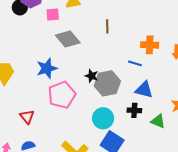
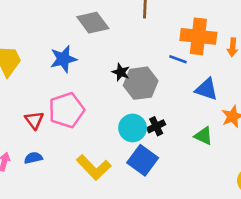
orange cross: (150, 45) -> (198, 36), size x1.5
blue triangle: (144, 90) -> (207, 89), moved
pink pentagon: (62, 95) -> (66, 110), moved
black cross: (134, 110) -> (156, 126), moved, turned -32

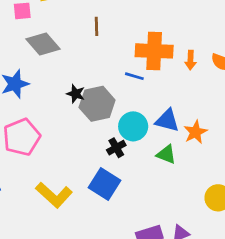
blue triangle: (207, 89) -> (167, 121), moved
cyan circle: (133, 128) -> (133, 126), moved

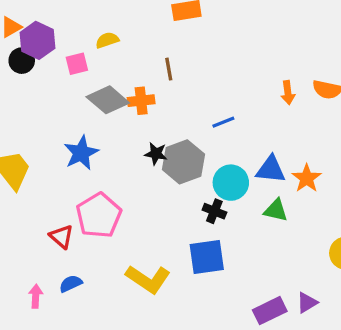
orange cross: (154, 51) -> (141, 101), moved, size x0.6
blue line: (134, 76) -> (223, 122), turned -30
black cross: (116, 148) -> (214, 211), turned -30
blue square: (104, 184) -> (207, 257), turned -32

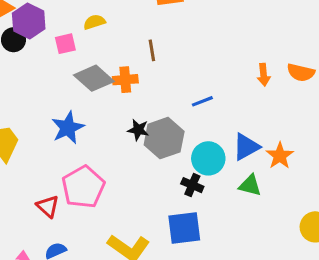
blue triangle: (271, 169) -> (246, 147), turned -36

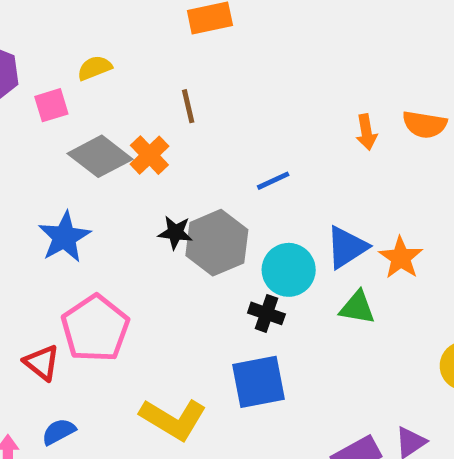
orange cross: (125, 80) -> (149, 155), turned -35

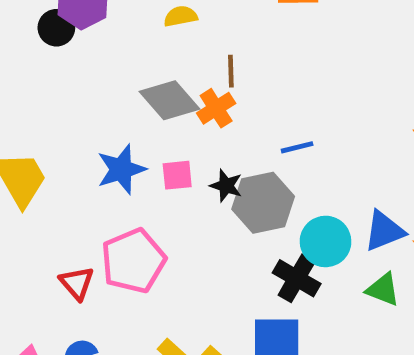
pink square: (51, 105) -> (177, 175), moved
brown line: (188, 106) -> (231, 71), moved
blue line: (273, 181) -> (297, 147), moved
black cross: (266, 313) -> (297, 278), size x1.4

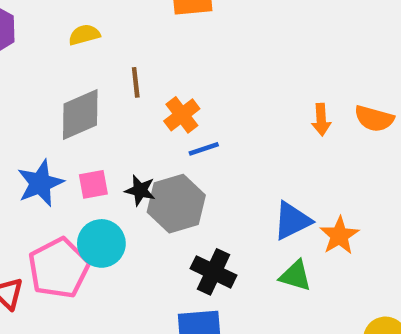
gray diamond: (169, 100) -> (80, 114), turned -68
orange cross: (216, 108) -> (182, 115), moved
cyan circle: (326, 241) -> (101, 243), moved

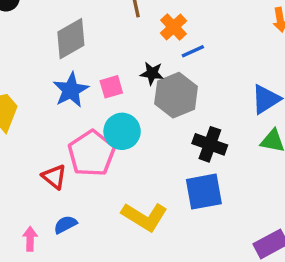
gray diamond: (80, 114) -> (71, 39), moved
black star: (140, 190) -> (152, 73), moved

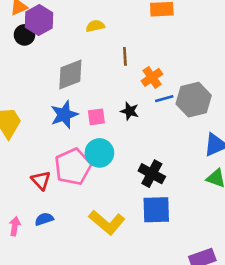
gray hexagon: (176, 95) -> (194, 100), moved
black cross: (210, 144) -> (152, 174), moved

